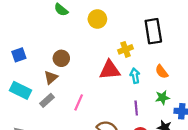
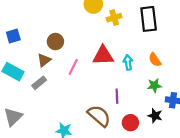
yellow cross: (125, 49) -> (114, 18), moved
pink line: (79, 102) -> (73, 67), moved
purple line: (136, 108) -> (117, 96), moved

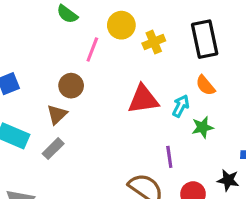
orange semicircle: (155, 60) -> (205, 85), moved
cyan arrow: (128, 62) -> (181, 106), turned 40
pink line: (73, 67) -> (92, 49), moved
green star: (154, 86) -> (203, 127), moved

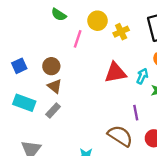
brown circle: (71, 86) -> (51, 66), moved
brown triangle: (57, 115) -> (55, 86), turned -35

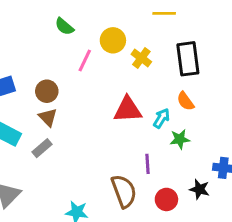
yellow cross: (121, 32) -> (141, 58), turned -35
brown semicircle: (120, 136) -> (124, 191), turned 30

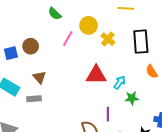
brown circle: (47, 91) -> (31, 46), moved
orange semicircle: (185, 101) -> (152, 72), moved
gray rectangle: (42, 148) -> (34, 99), turned 32

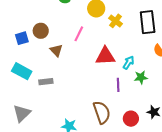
pink line: (68, 38) -> (79, 34), moved
brown triangle: (39, 77) -> (56, 50), moved
purple line: (108, 114) -> (118, 85), moved

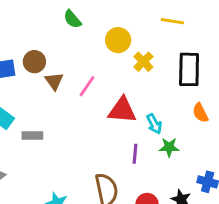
pink line: (79, 34) -> (87, 86), moved
brown triangle: (56, 50) -> (54, 81), moved
cyan arrow: (129, 63) -> (154, 124), turned 112

